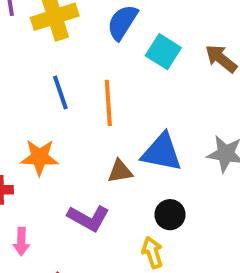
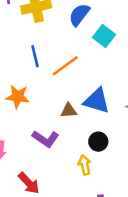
orange line: (108, 103) -> (65, 66), turned 52

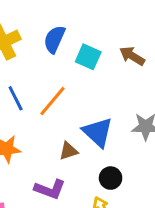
blue triangle: (97, 101) -> (98, 132), turned 40

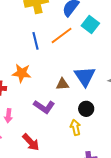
orange line: (52, 101) -> (62, 35), moved

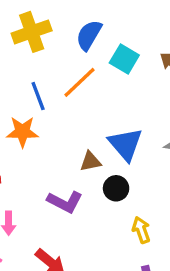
orange star: (22, 73) -> (22, 132), moved
black circle: (86, 109) -> (116, 188), moved
yellow arrow: (75, 127) -> (141, 230), moved

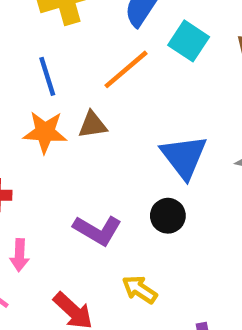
blue line: (38, 96) -> (47, 76), moved
brown triangle: (91, 161) -> (93, 125), moved
yellow arrow: (141, 230) -> (140, 289), moved, turned -40

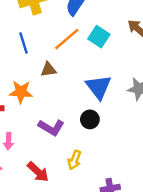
cyan square: (189, 41) -> (99, 37), moved
orange star: (45, 132) -> (21, 92), moved
yellow arrow: (140, 289) -> (74, 160), turned -102

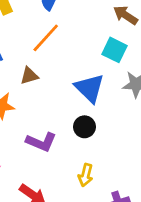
cyan square: (99, 37) -> (115, 50), moved
yellow arrow: (74, 160) -> (86, 175), moved

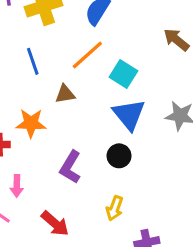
cyan square: (115, 50) -> (123, 74), moved
purple L-shape: (41, 142) -> (70, 167), turned 92

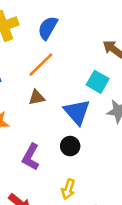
cyan square: (123, 74) -> (98, 82), moved
brown triangle: (65, 94) -> (37, 97), moved

